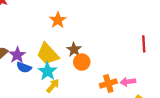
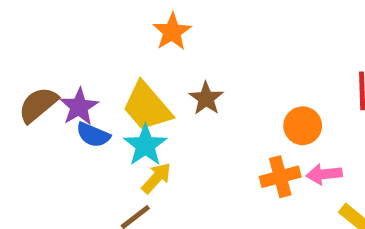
orange circle: (82, 62) -> (303, 126), moved

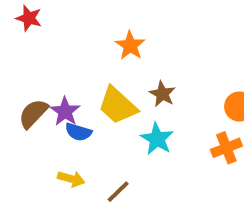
cyan star: (145, 145) -> (157, 139), moved
yellow arrow: (156, 178) -> (71, 179), moved, turned 70

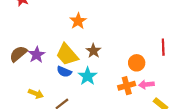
blue semicircle: (78, 132) -> (64, 72), moved

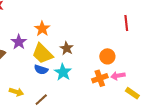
orange star: (78, 21) -> (42, 29), moved
red line: (163, 47) -> (126, 23), moved
purple star: (37, 55) -> (19, 42), moved

